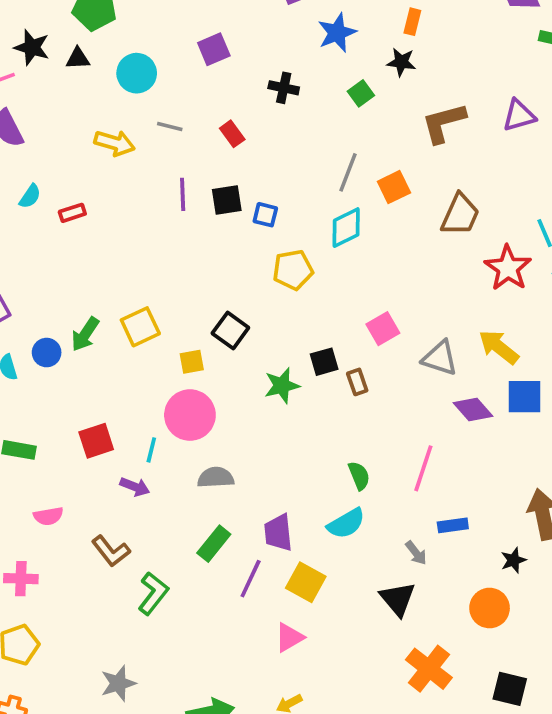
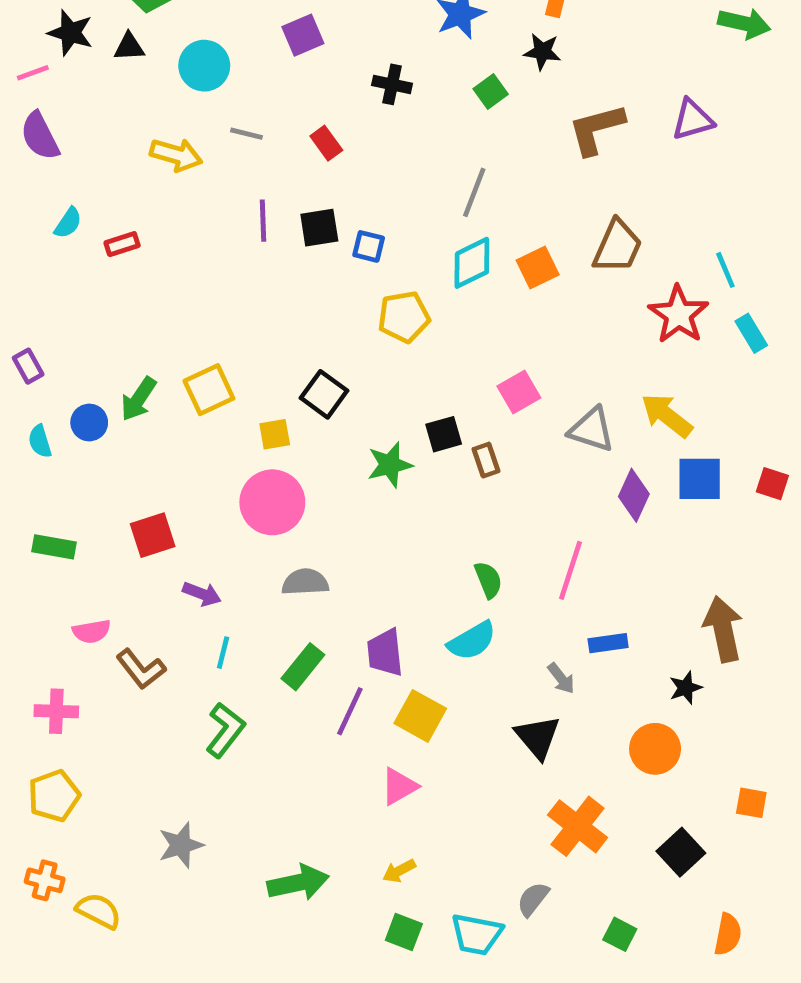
orange square: (394, 187) -> (538, 268), moved
purple diamond: (473, 410) -> (634, 495), turned 66
cyan line: (151, 450) -> (223, 653), moved
brown L-shape: (111, 551) -> (141, 669), moved
black square: (510, 689) -> (681, 852), turned 33

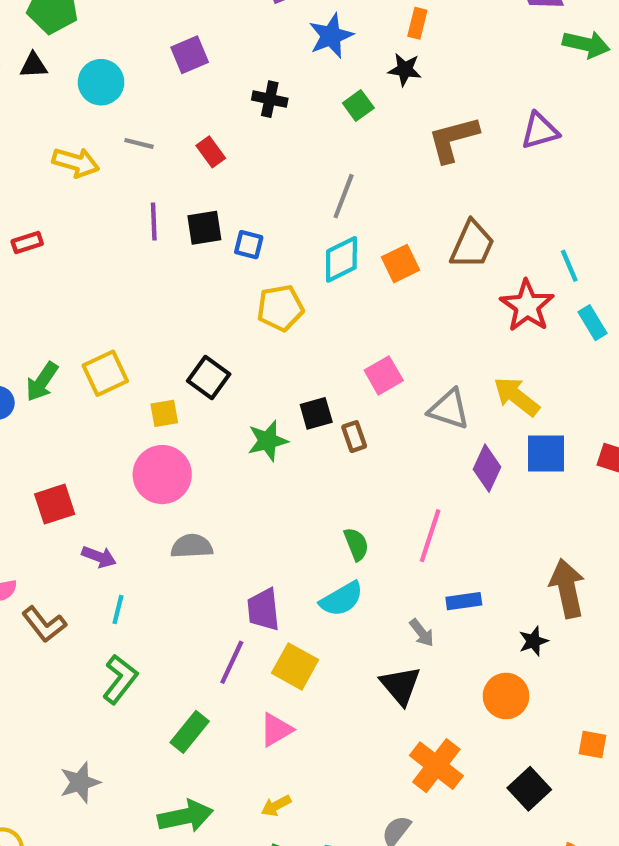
green rectangle: (303, 667) -> (190, 732), moved

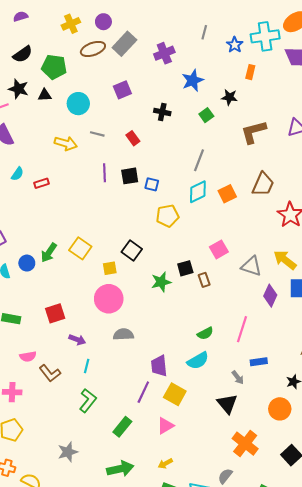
orange rectangle: (417, 23) -> (250, 72), moved
yellow square: (105, 373) -> (80, 248), turned -30
green semicircle: (356, 544) -> (205, 333), turned 84

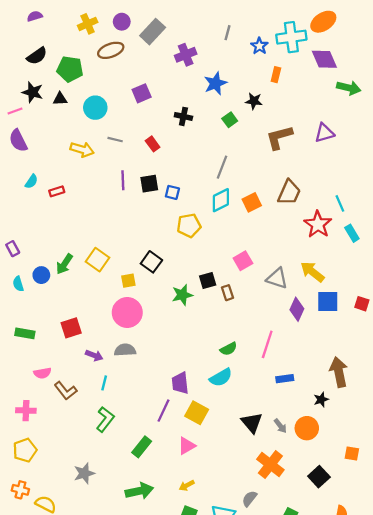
gray rectangle: (124, 44) -> (153, 32), moved
gray semicircle: (123, 334) -> (125, 350), moved
gray arrow: (238, 377) -> (280, 426), moved

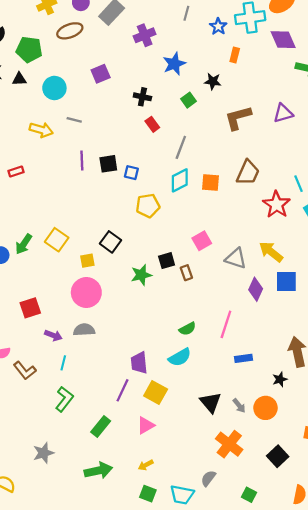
red rectangle: (153, 144) -> (152, 124), moved
orange square: (252, 202) -> (211, 183), turned 30

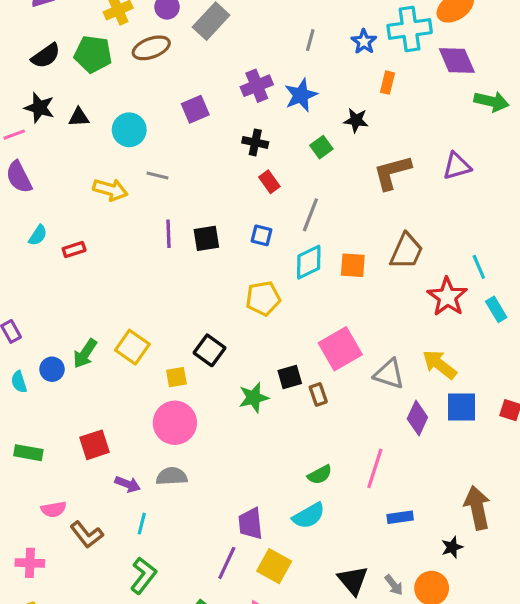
gray line: (186, 13) -> (310, 40), moved
purple cross: (145, 35) -> (257, 86), moved
green pentagon: (29, 50) -> (93, 54), moved
blue square: (131, 173) -> (261, 235), moved
pink square: (202, 241) -> (340, 349), size x1.5

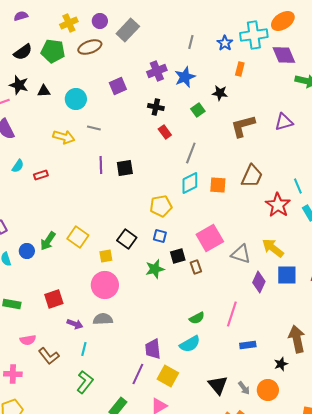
blue square: (261, 235) -> (160, 236), moved

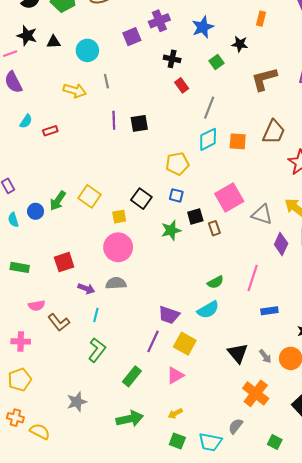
purple cross: (157, 71) -> (159, 21), moved
gray line: (94, 128) -> (106, 81), turned 64
purple trapezoid: (153, 349) -> (169, 315), turned -65

